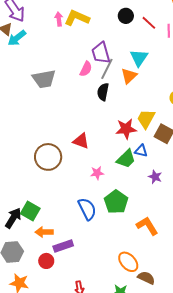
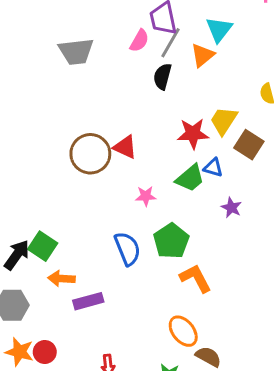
brown circle: (48, 157) -> (90, 154), moved
orange L-shape: (147, 226) -> (196, 278), moved
red circle: (46, 261) -> (45, 352), moved

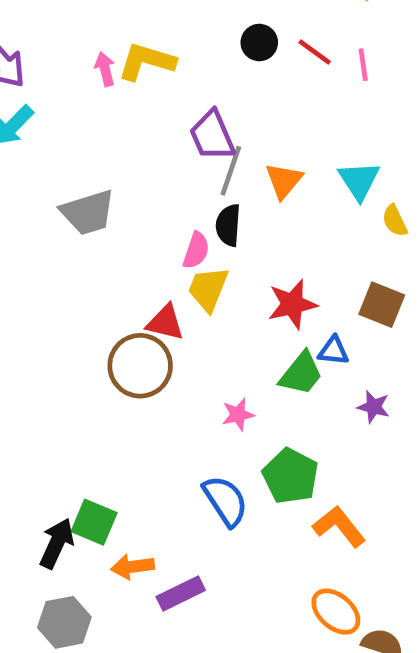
cyan triangle: (219, 29) -> (359, 180), moved
pink semicircle: (139, 41) -> (196, 250), moved
yellow trapezoid: (224, 121) -> (208, 289), moved
red triangle: (125, 147) -> (165, 323), moved

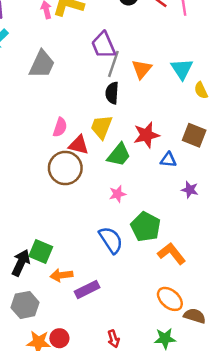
gray trapezoid: (88, 212) -> (42, 64), moved, turned -48
pink semicircle: (196, 250) -> (60, 127), moved
green trapezoid: (301, 374) -> (119, 155), moved

